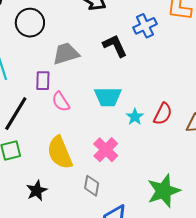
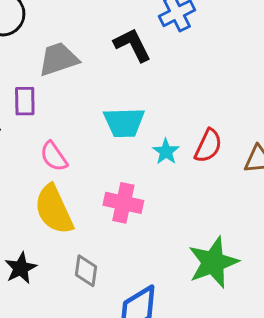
pink semicircle: (61, 102) -> (54, 156), moved
pink cross: (106, 150) -> (123, 203), turned -30
gray diamond: (92, 186) -> (86, 271), moved

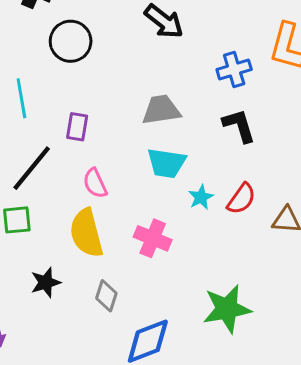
black L-shape: (132, 45) -> (239, 126), moved
gray trapezoid: (58, 59) -> (161, 110), moved

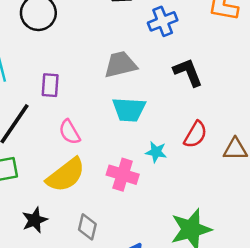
blue cross: (234, 69) -> (163, 21), moved
cyan star: (201, 197) -> (156, 152), moved, turned -30
yellow semicircle: (86, 233) -> (66, 175), turned -108

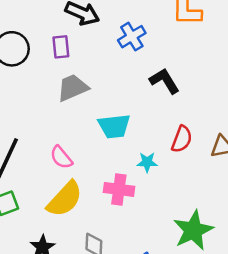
gray trapezoid: (120, 65) -> (73, 88), moved
purple rectangle: (50, 85) -> (61, 47), moved

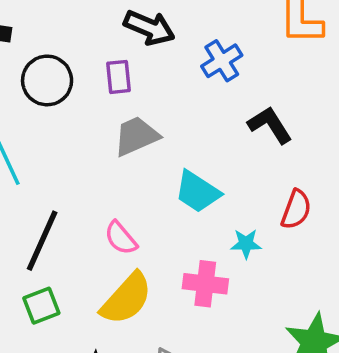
cyan trapezoid: (114, 126) -> (198, 192), turned 40

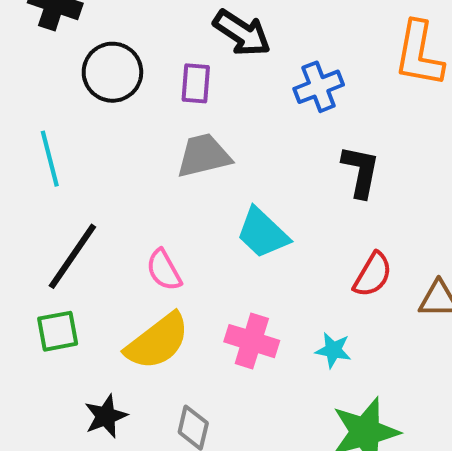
black L-shape: (270, 125) -> (361, 171), turned 33
cyan star: (246, 244) -> (333, 350), moved

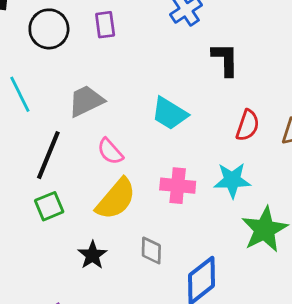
gray trapezoid: (204, 156) -> (86, 101), moved
cyan star: (333, 350) -> (232, 180), size x1.5

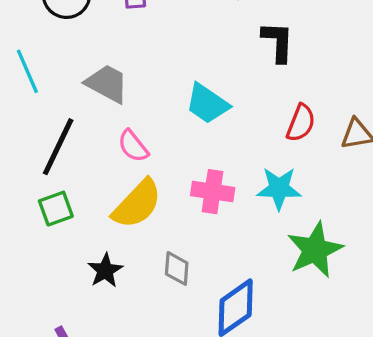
gray trapezoid: (86, 101) -> (107, 84), turned 51

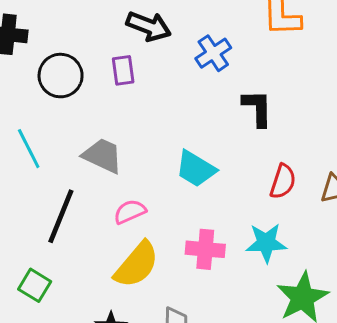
pink semicircle: (133, 146) -> (130, 212), turned 108
green square: (56, 209) -> (35, 285), moved, turned -36

